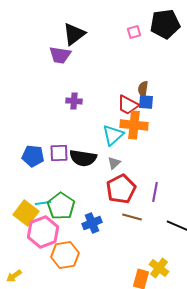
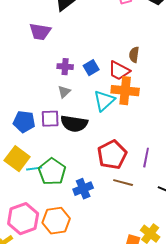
purple trapezoid: (60, 55) -> (40, 32), moved
blue square: (146, 102) -> (91, 68), moved, turned -35
gray triangle: (114, 163) -> (64, 92), moved
yellow square: (26, 213) -> (17, 159), moved
pink hexagon: (43, 232) -> (23, 219), moved

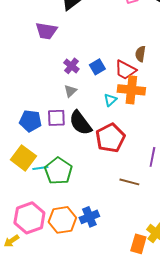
purple cross: (65, 67) -> (71, 66), turned 35
cyan triangle: (104, 101) -> (110, 100), size x0.6
black semicircle: (74, 124) -> (80, 123), turned 44
red pentagon: (112, 155) -> (110, 138), moved
blue cross: (83, 189) -> (89, 217), moved

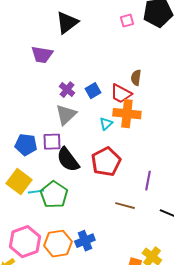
gray triangle: (70, 91) -> (66, 115), size x1.6
black semicircle: (80, 123) -> (68, 160), moved

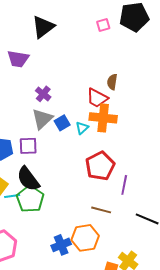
blue square: (93, 91) -> (62, 123), moved
black semicircle: (68, 160) -> (28, 179), moved
red pentagon: (106, 162) -> (100, 166), moved
orange hexagon: (58, 244) -> (85, 238), moved

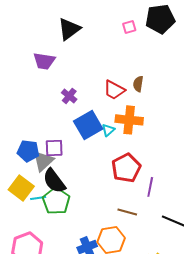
red trapezoid: (97, 98) -> (114, 90), moved
gray triangle: (42, 119) -> (43, 161), moved
blue square: (62, 123) -> (88, 125), size x1.8

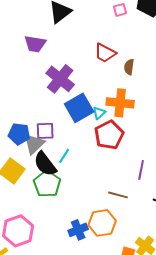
red trapezoid: (114, 90) -> (105, 53), moved
purple cross: (69, 96) -> (60, 79), size x1.8
red pentagon: (126, 168) -> (109, 135), moved
cyan line: (38, 198) -> (64, 156), moved, turned -49

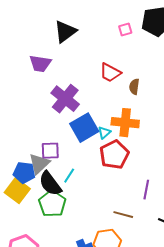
blue pentagon: (19, 134) -> (24, 173), moved

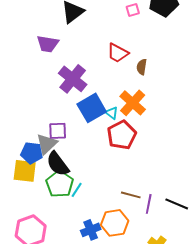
orange cross: (125, 123) -> (133, 103), turned 36
cyan triangle: (104, 133) -> (112, 113), turned -40
cyan line: (69, 176) -> (77, 190), moved
purple line: (146, 190) -> (149, 204), moved
yellow square: (17, 191) -> (25, 171), turned -30

